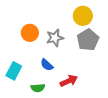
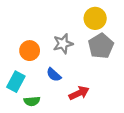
orange circle: (30, 33) -> (30, 51), moved
green semicircle: (38, 88) -> (32, 101), moved

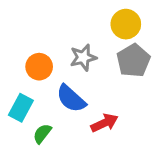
blue semicircle: (54, 75) -> (71, 99), size x1.5
green semicircle: (32, 101) -> (42, 134), turned 133

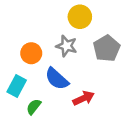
yellow circle: (126, 24) -> (80, 17), moved
gray star: (83, 58) -> (66, 46), turned 30

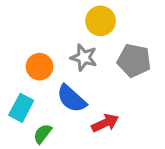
gray pentagon: (107, 48) -> (134, 61), turned -30

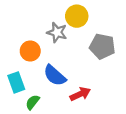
gray star: (84, 57) -> (57, 32), moved
cyan rectangle: (21, 108) -> (16, 82), turned -48

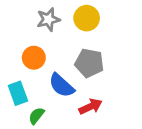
gray star: (57, 32) -> (48, 19), moved, turned -30
gray pentagon: (102, 46) -> (89, 63), moved

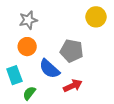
yellow circle: (87, 18) -> (96, 17), moved
gray star: (48, 19) -> (28, 20), moved

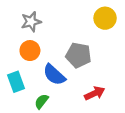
red arrow: (73, 86) -> (95, 93), moved
green semicircle: (29, 93) -> (41, 101), moved

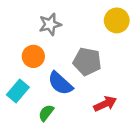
gray star: (31, 22) -> (50, 24), moved
cyan rectangle: (16, 82) -> (18, 91), turned 60

